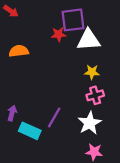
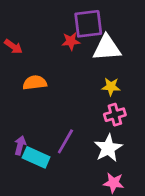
red arrow: (11, 11) -> (13, 47), moved
orange semicircle: (19, 51) -> (35, 83), moved
purple arrow: (12, 113) -> (20, 145), moved

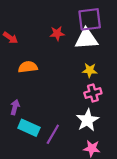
purple square: (88, 24) -> (90, 19), moved
purple line: (65, 141) -> (53, 134), moved
purple arrow: (20, 145) -> (15, 107), moved

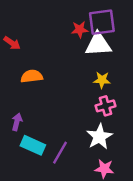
red star: (57, 33) -> (80, 30), moved

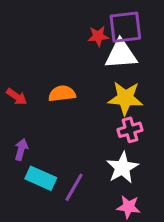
red arrow: (12, 43) -> (17, 97), moved
orange semicircle: (32, 76) -> (62, 94), moved
yellow star: (102, 80) -> (125, 98), size x1.6

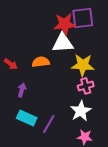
red star: (98, 36) -> (65, 24), size x1.6
white triangle: (121, 54) -> (63, 43), moved
purple arrow: (21, 149) -> (22, 90), moved

